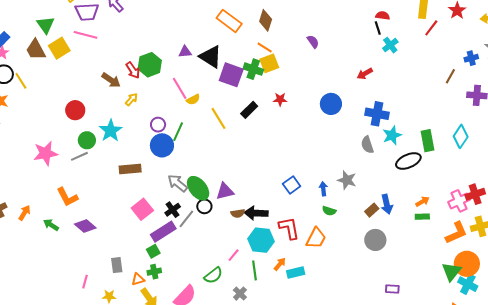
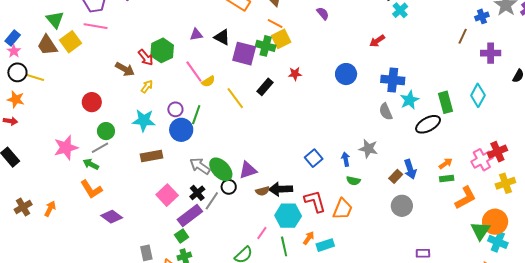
black triangle: (211, 57) -> (222, 37), size x0.7
yellow line: (21, 81) -> (35, 78), turned -36
cyan star: (111, 131) -> (144, 120), moved, turned -30
green arrow: (51, 225) -> (91, 164), moved
orange L-shape: (456, 233) -> (465, 198), moved

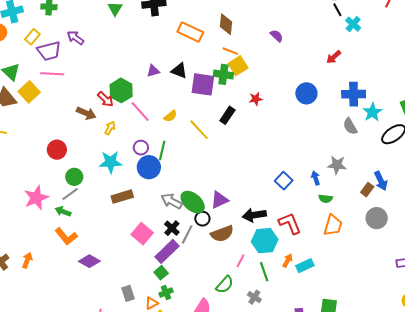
pink line: (194, 71) -> (140, 112), moved
brown semicircle: (263, 191) -> (222, 234), moved, size x1.6
orange trapezoid: (343, 209) -> (333, 225), moved

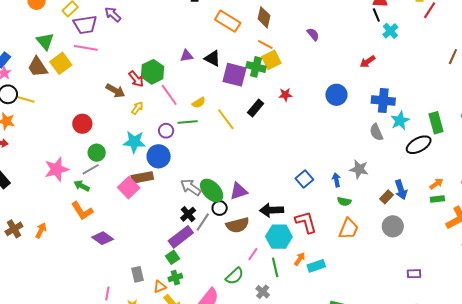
green line: (162, 151) -> (188, 122), moved, turned 66
blue circle: (149, 167) -> (159, 156), moved
pink square: (142, 234) -> (129, 188), moved

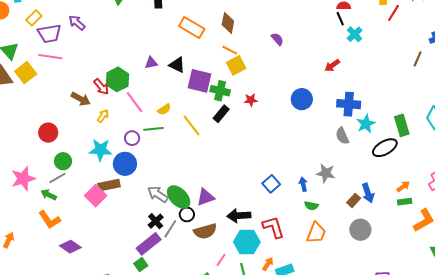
green cross: (256, 67) -> (220, 91), moved

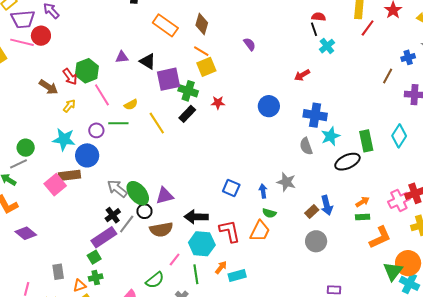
purple square: (199, 81) -> (168, 79), turned -30
red circle: (48, 133) -> (41, 36), moved
blue square: (271, 184) -> (231, 188), turned -30
orange trapezoid: (316, 233) -> (260, 231), moved

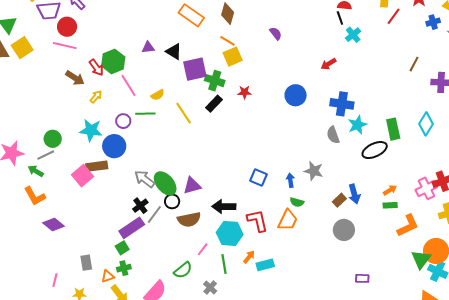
pink line: (22, 42) -> (65, 46), moved
blue cross: (408, 57) -> (433, 22), moved

